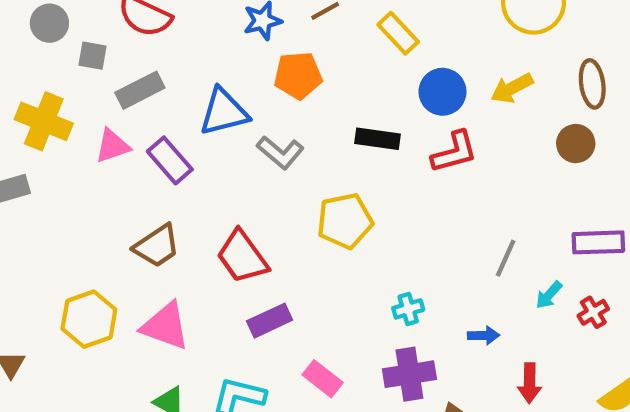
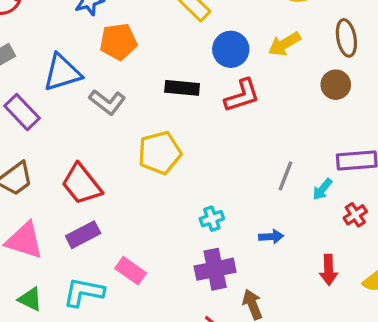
cyan arrow: (549, 295) -> (322, 189), moved
purple rectangle: (270, 321) -> (83, 235), moved
pink rectangle: (323, 379) -> (131, 271), moved
red arrow: (530, 383) -> (329, 270), moved

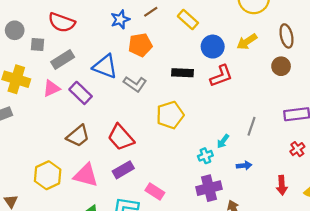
blue triangle: (62, 73) -> (105, 66), turned 40
cyan arrow: (322, 189) -> (223, 141), moved

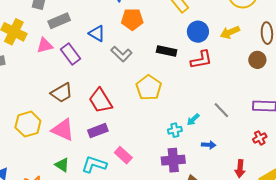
blue triangle: (105, 66) -> (97, 34), size x0.7
yellow pentagon: (170, 115) -> (149, 88), turned -30
gray line: (251, 126) -> (221, 110), turned -72

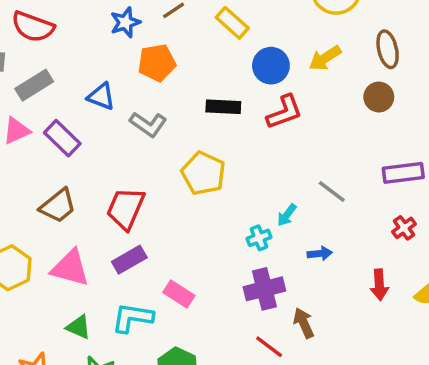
red trapezoid: (100, 101) -> (126, 208), turned 64

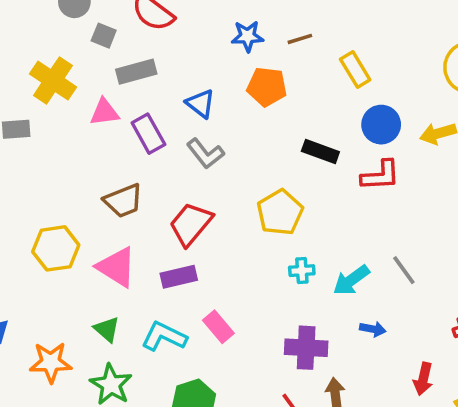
gray L-shape: (148, 124) -> (205, 153), moved
cyan arrow: (287, 215) -> (351, 280), size x1.5
cyan cross: (259, 238) -> (302, 271), moved

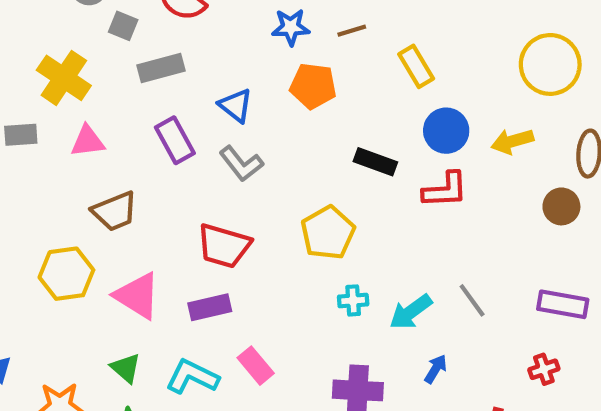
pink triangle: (104, 112) -> (88, 141), moved
brown trapezoid: (123, 201) -> (115, 211), moved
red trapezoid: (191, 224) -> (224, 246), turned -114
blue arrow: (373, 329) -> (436, 369), turned -70

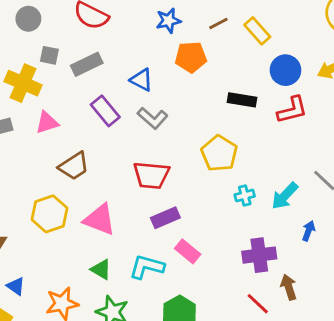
gray square: (123, 26) -> (49, 55), moved
brown line: (352, 31) -> (218, 23), moved
purple rectangle: (210, 307) -> (165, 218), moved

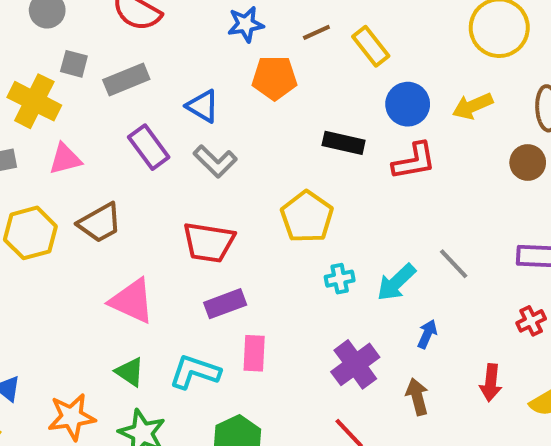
yellow hexagon: (50, 214) -> (30, 233), moved
pink rectangle: (188, 251) -> (254, 353), turned 50
purple cross: (259, 255) -> (355, 364), turned -32
brown arrow: (289, 287) -> (417, 397), moved

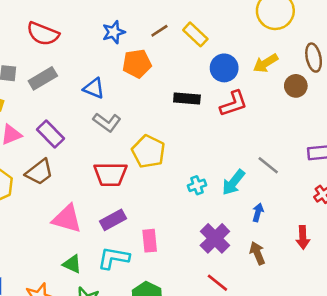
purple rectangle: (149, 147) -> (51, 134), moved
brown circle: (528, 162) -> (296, 86), moved
yellow pentagon: (307, 217) -> (148, 152), moved
purple rectangle: (225, 304) -> (113, 220), moved

